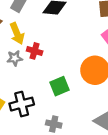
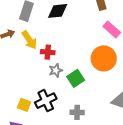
gray star: (15, 58) -> (56, 70), moved

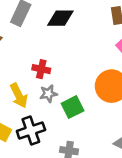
yellow arrow: (29, 40) -> (19, 96), moved

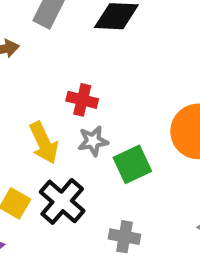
black cross: (31, 131) -> (62, 201), turned -32

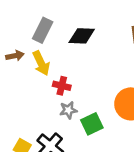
yellow arrow: (44, 143) -> (41, 63), moved

